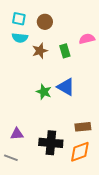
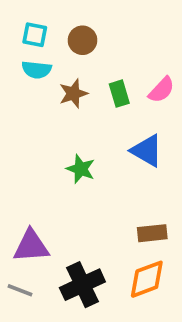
pink semicircle: (87, 39) -> (162, 90), moved, turned 147
blue triangle: (66, 87) -> (147, 151), moved
purple triangle: (17, 134) -> (31, 246), size x1.5
black cross: (51, 143) -> (82, 285), moved, turned -30

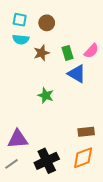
blue triangle: (147, 151) -> (77, 74), moved
gray line: (20, 290) -> (11, 164), turned -56

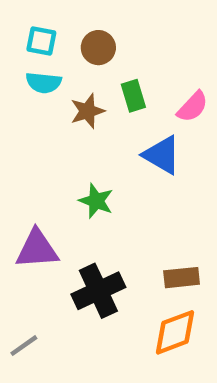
green rectangle: (67, 53) -> (133, 96), moved
purple triangle: (18, 139) -> (37, 249), moved
black cross: (47, 161) -> (98, 291), moved

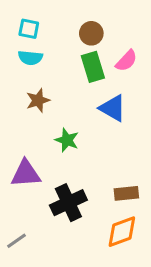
brown circle: (98, 48) -> (91, 33), moved
green rectangle: (133, 96) -> (93, 67), size x1.4
pink semicircle: (193, 107) -> (126, 61), moved
brown star: (87, 111) -> (38, 100), moved

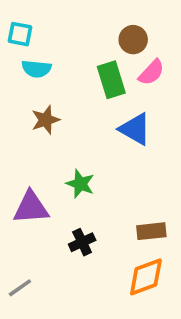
cyan square: (29, 29) -> (20, 34), moved
brown circle: (91, 33) -> (133, 40), moved
green star: (67, 140) -> (80, 184), moved
black cross: (68, 203) -> (82, 242), size x0.6

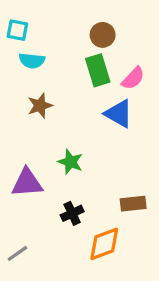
brown circle: (133, 40) -> (103, 35), moved
pink semicircle: (151, 72) -> (133, 78), moved
orange diamond: (146, 277) -> (104, 244), moved

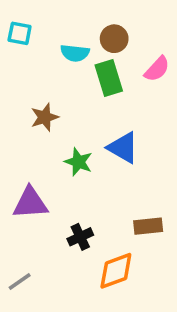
cyan semicircle: (32, 61) -> (75, 53), moved
pink semicircle: (133, 78) -> (157, 69), moved
blue triangle: (119, 114) -> (123, 148), moved
green star: (70, 162) -> (78, 162), moved

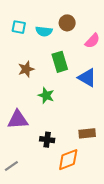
cyan square: (20, 33) -> (19, 27), moved
green rectangle: (109, 78) -> (60, 62), moved
blue triangle: (123, 148) -> (87, 78), moved
black cross: (80, 237) -> (47, 140), turned 32

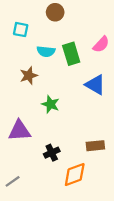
brown circle: (67, 23) -> (55, 12), moved
cyan semicircle: (44, 31) -> (46, 51), moved
green rectangle: (60, 62) -> (71, 54), moved
black cross: (47, 140) -> (52, 153), turned -32

